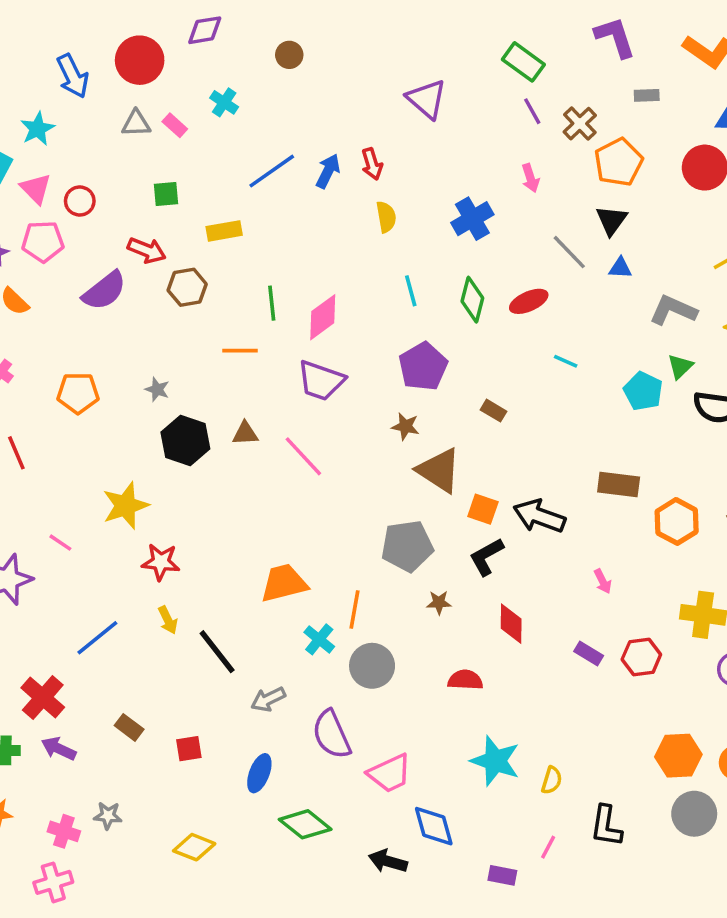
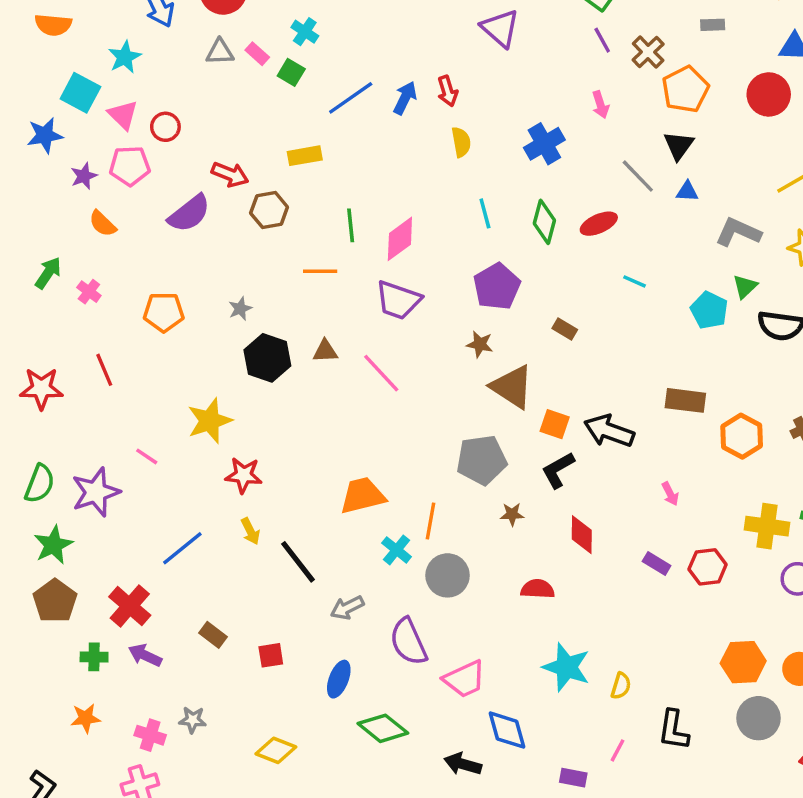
green square: (166, 194) -> (291, 72), moved, turned 36
gray star: (157, 389) -> (240, 309), turned 30

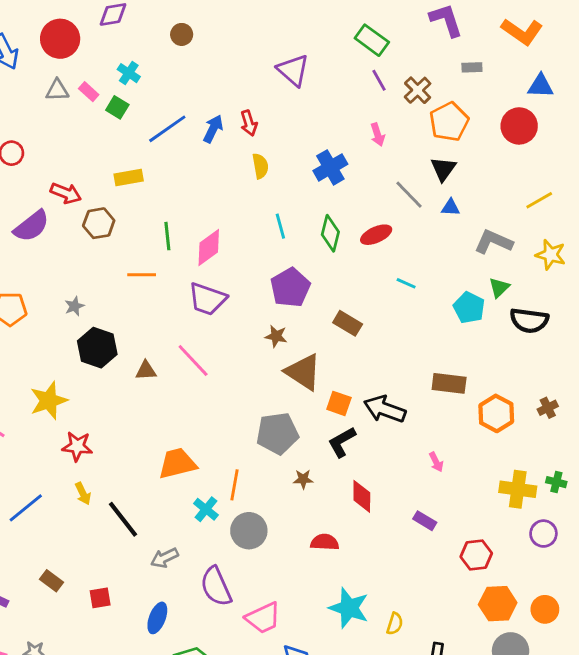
brown rectangle: (565, 329) -> (348, 323), size x1.4
brown triangle: (325, 351) -> (146, 371), moved
red hexagon: (708, 567) -> (476, 555), moved

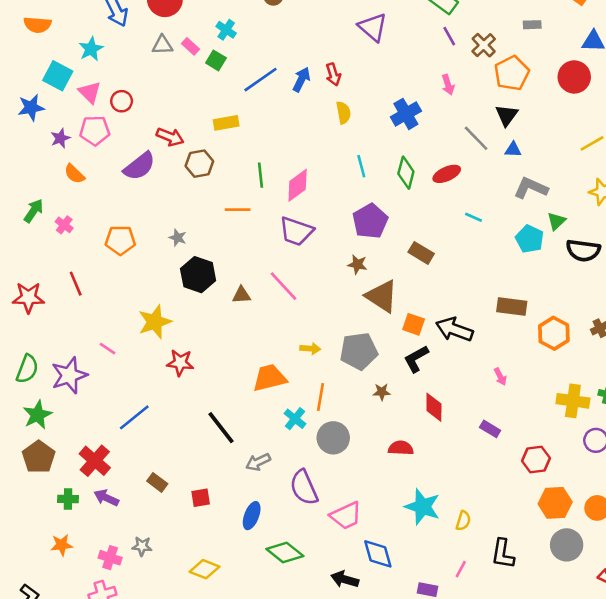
gray L-shape: (493, 242) -> (531, 188), moved
gray star: (74, 306) -> (178, 238), turned -30
yellow arrow: (83, 494) -> (310, 349), moved, turned -60

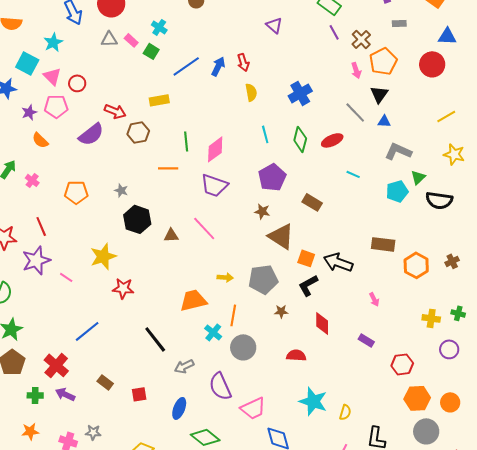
purple triangle: (373, 27) -> (274, 25), size x0.7
pink arrow: (448, 85) -> (356, 70), moved
cyan pentagon: (530, 239) -> (397, 191), turned 30
purple star: (69, 375) -> (36, 260), moved
yellow cross: (573, 401) -> (431, 318), size x0.7

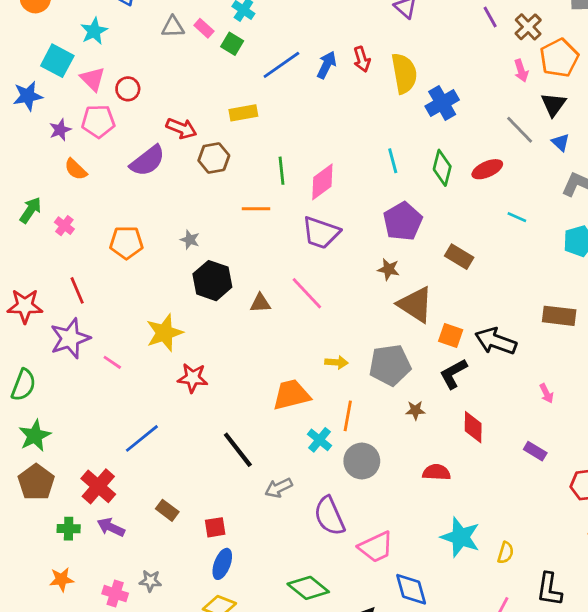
yellow semicircle: (251, 92) -> (404, 73), moved, size x1.6
blue triangle: (384, 121) -> (561, 142), turned 40
blue ellipse: (179, 408) -> (222, 564), moved

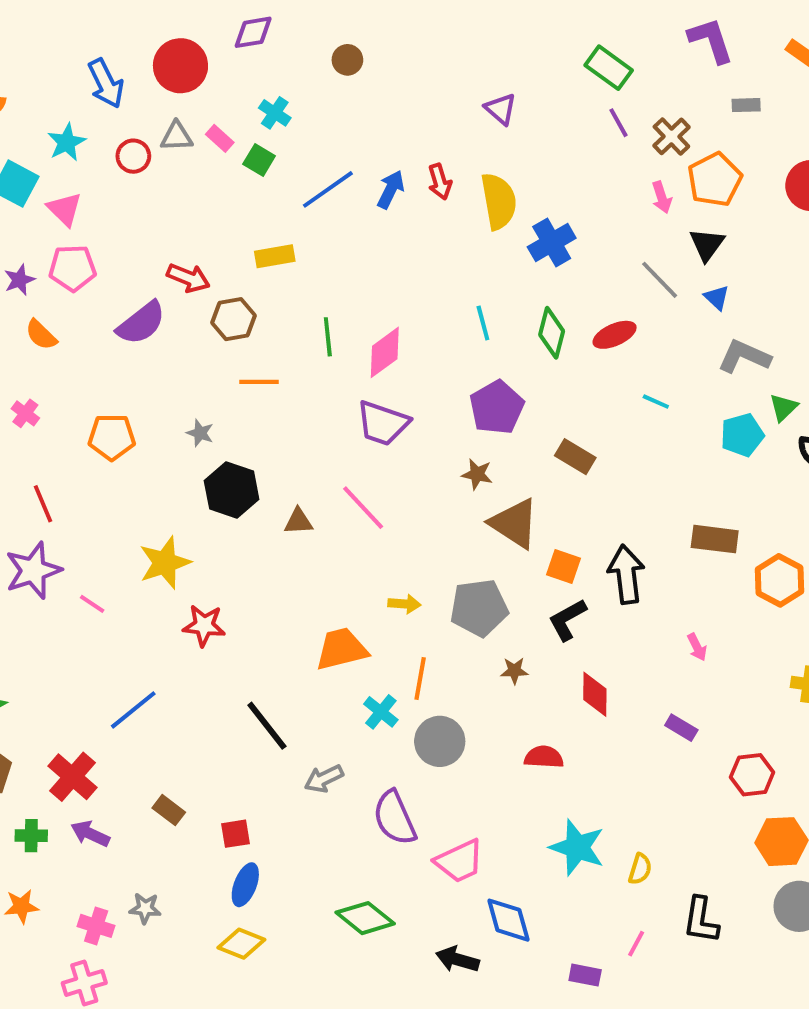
red circle: (128, 89) -> (133, 156), moved
orange line: (256, 209) -> (259, 382), moved
black arrow: (496, 341) -> (626, 574), turned 63

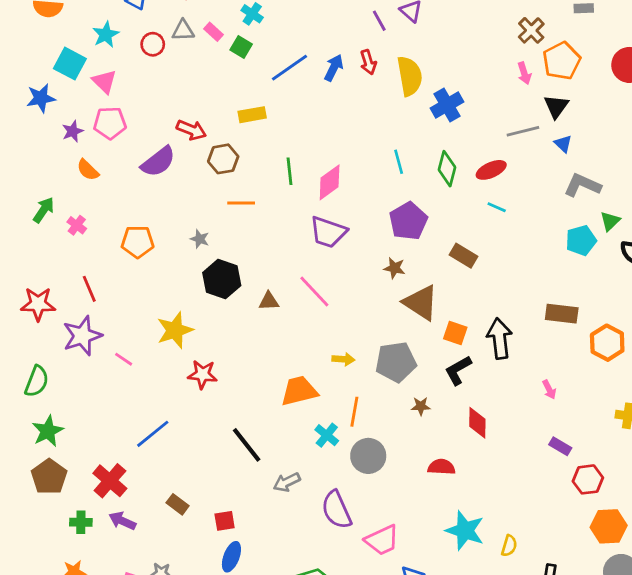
purple line: (618, 123) -> (379, 21), moved
gray line: (660, 280) -> (523, 131), turned -60
cyan line: (656, 402) -> (497, 207), moved
purple rectangle: (681, 728) -> (560, 446), moved

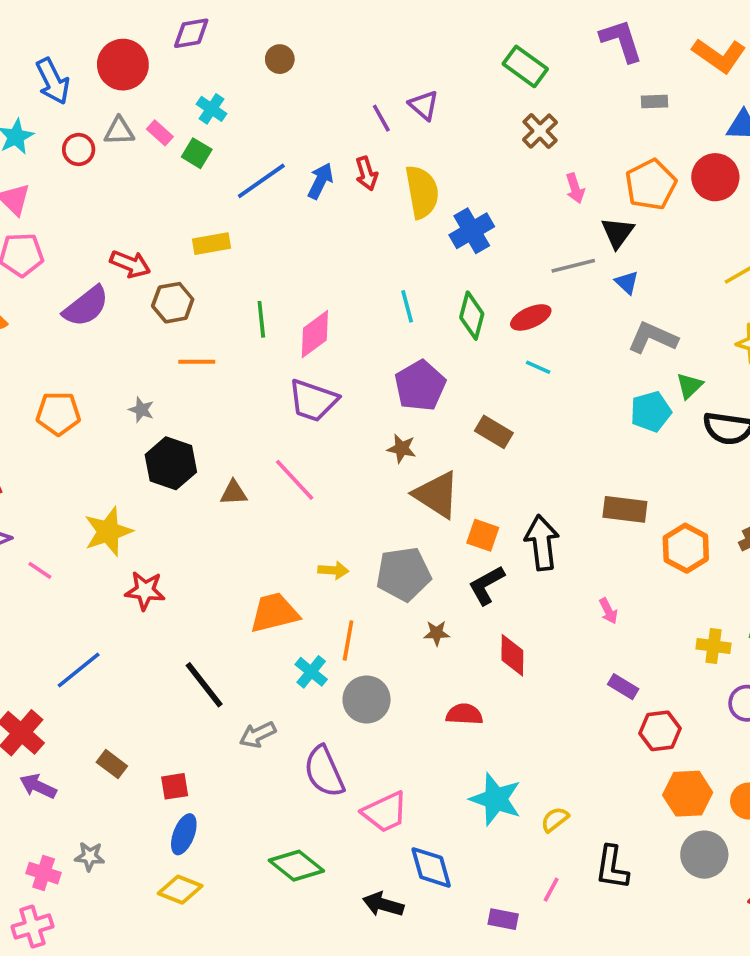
brown cross: (531, 30) -> (540, 131), moved
orange pentagon: (562, 61) -> (651, 185), moved
yellow semicircle: (509, 546) -> (555, 819), turned -145

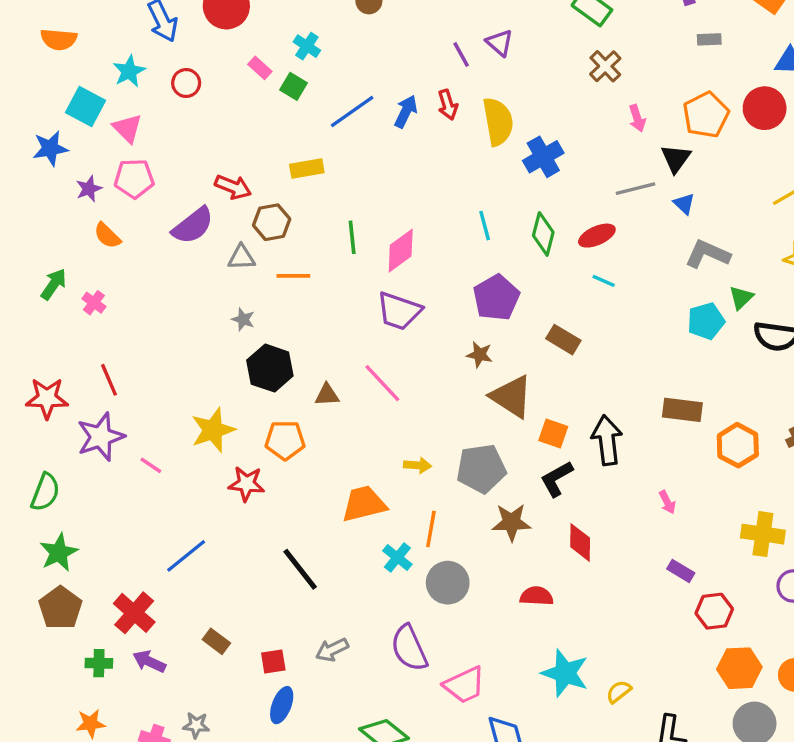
gray triangle: (119, 131) -> (241, 257), moved
orange pentagon: (58, 413) -> (285, 440), moved
brown star: (437, 633) -> (511, 522), size x1.6
yellow cross: (714, 646) -> (763, 534), size x1.4
gray arrow: (258, 735) -> (332, 650), moved

